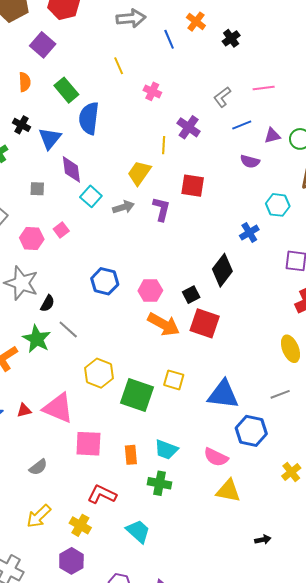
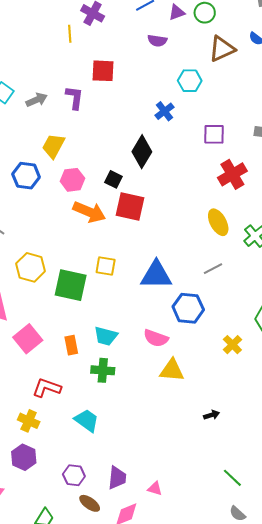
yellow trapezoid: (139, 173) -> (53, 146), moved
black square: (191, 295) -> (113, 179), turned -30
pink square: (88, 444) -> (28, 339), turned -36

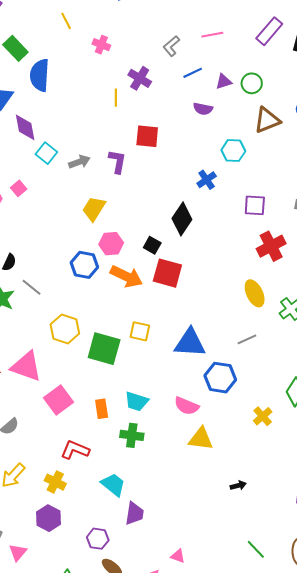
blue hexagon: (26, 176) -> (84, 265), moved
purple trapezoid: (117, 478) -> (134, 513), moved

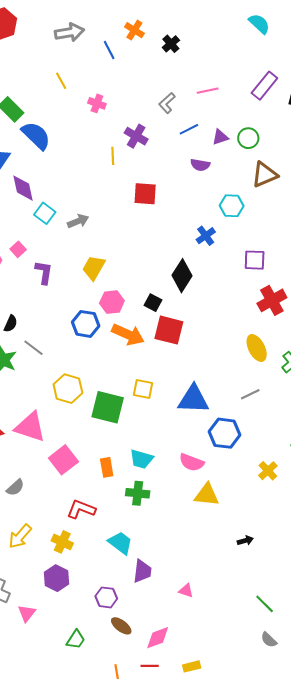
blue semicircle: (40, 75) -> (36, 136), turned 132
purple L-shape: (117, 162) -> (44, 272), moved
pink triangle: (178, 556) -> (186, 591), moved

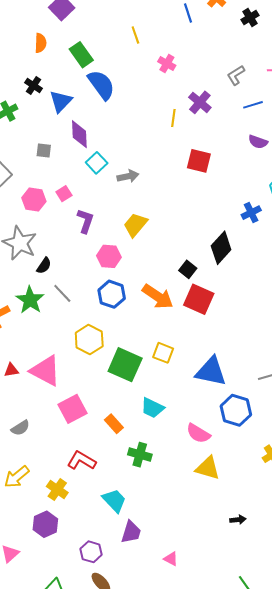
pink hexagon: (112, 302) -> (109, 256), moved
blue hexagon: (86, 324) -> (112, 294), moved
cyan trapezoid: (141, 459) -> (152, 408), moved
orange rectangle: (107, 467) -> (114, 424), turned -42

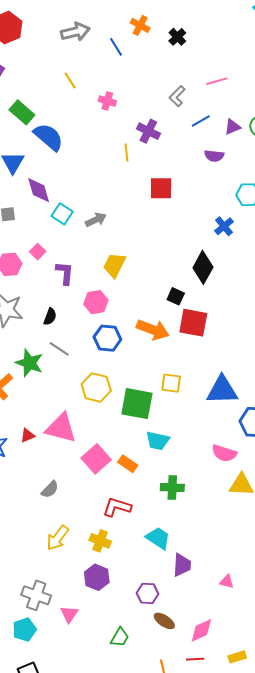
black semicircle: (44, 266) -> (50, 317), moved
cyan trapezoid: (152, 408) -> (158, 441), moved
orange rectangle: (114, 424) -> (128, 464), moved

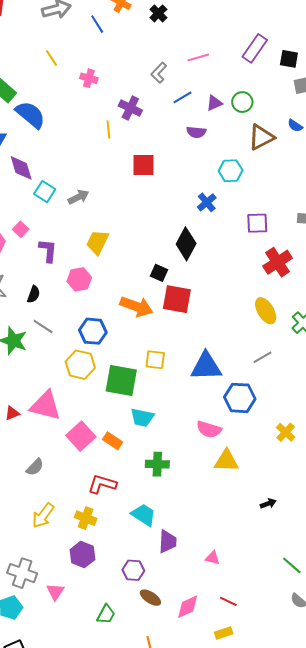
blue hexagon: (107, 338) -> (93, 331), moved
red line: (195, 659) -> (228, 601), moved, turned 30

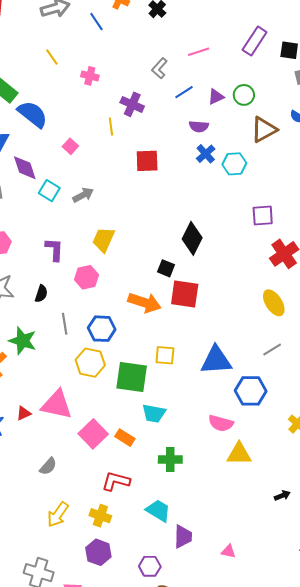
blue cross: (207, 202) -> (206, 154), moved
pink square: (21, 229) -> (70, 146), moved
gray line: (43, 326) -> (65, 324), moved, turned 50

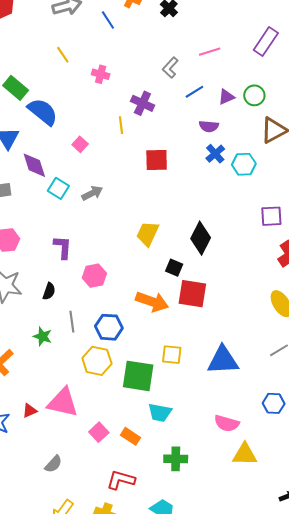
yellow trapezoid: (103, 240) -> (148, 234), moved
green star: (23, 341) -> (43, 336), moved, size x0.7
blue hexagon: (251, 391) -> (274, 403), moved, size x0.7
pink square: (93, 434) -> (99, 432), size x0.7

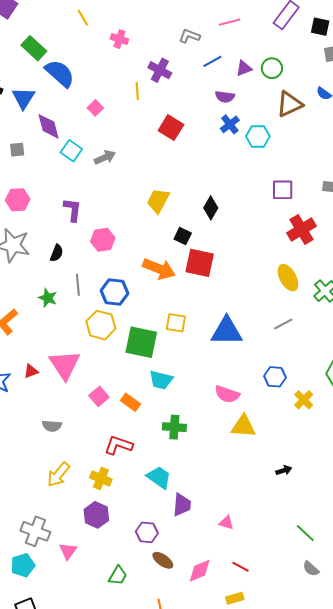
gray L-shape: (170, 68) -> (189, 36), turned 65
red square: (157, 160) -> (171, 128), turned 30
black diamond: (201, 238) -> (211, 208), size x0.7
pink triangle: (63, 402) -> (65, 365), turned 40
gray semicircle: (53, 464) -> (52, 426), turned 48

